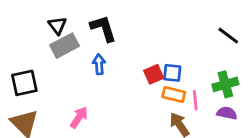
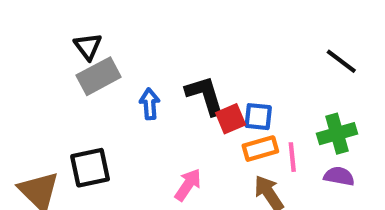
black L-shape: (103, 28) -> (205, 95), moved
black square: (24, 83) -> (90, 168), moved
orange rectangle: (174, 94) -> (260, 149), turned -30
pink arrow: (79, 117) -> (188, 185), moved

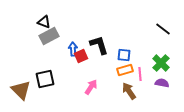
black triangle: (88, 46) -> (44, 22), turned -32
red square: (231, 119) -> (81, 56), moved
green cross: (337, 134) -> (161, 63), turned -30

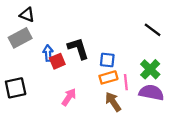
black triangle: (44, 22) -> (27, 15), moved
purple semicircle: (162, 83) -> (151, 93), size x1.5

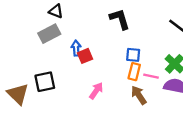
black L-shape: (78, 48) -> (120, 19), moved
orange rectangle: (108, 77) -> (134, 72), turned -60
pink line: (126, 82) -> (151, 76), turned -72

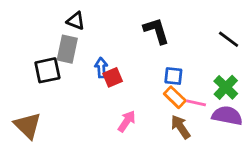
gray rectangle: (49, 34) -> (67, 49), turned -50
orange rectangle: (134, 72) -> (175, 97), turned -60
black square: (45, 82) -> (47, 70), moved

